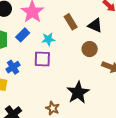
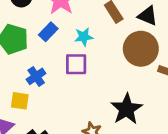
brown circle: (90, 49) -> (141, 49), size x1.6

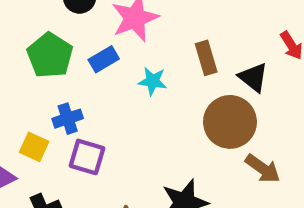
purple square: (76, 64) -> (87, 157), moved

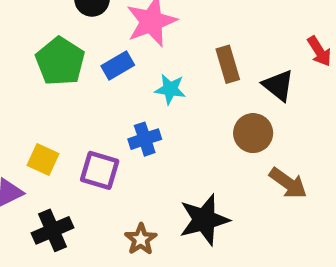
blue cross: (68, 119) -> (145, 139), moved
brown circle: (230, 122) -> (253, 133), size x0.7

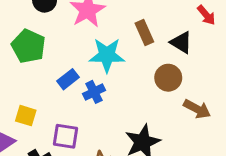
blue rectangle: (118, 66) -> (68, 79), moved
cyan star: (170, 89) -> (107, 55), size x1.6
purple square: (100, 170) -> (66, 136), moved

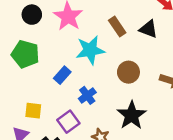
brown circle: (168, 78) -> (128, 72), moved
blue cross: (94, 92) -> (87, 95), moved
purple square: (66, 136) -> (68, 122), turned -35

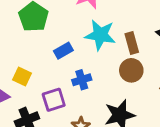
brown rectangle: (117, 26) -> (132, 43), moved

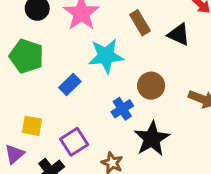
brown rectangle: (132, 43) -> (140, 23), moved
blue cross: (82, 80) -> (122, 109), moved

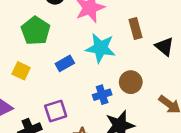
yellow square: (32, 126) -> (21, 71), moved

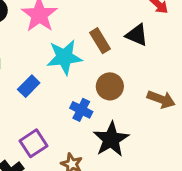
brown rectangle: (136, 28) -> (100, 41), moved
blue cross: (102, 95) -> (81, 110), turned -30

